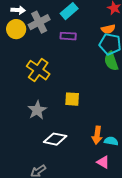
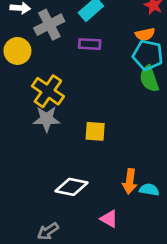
yellow circle: (16, 29) -> (17, 51), moved
gray star: (37, 110) -> (47, 119), moved, turned 30
pink triangle: (103, 162) -> (109, 219), moved

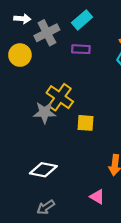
yellow cross: (48, 91) -> (60, 97), moved
white diamond: (72, 187) -> (43, 170), moved

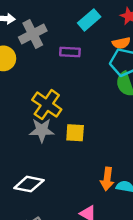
cyan rectangle: (82, 20) -> (89, 20), moved
gray star: (45, 112) -> (42, 130), moved

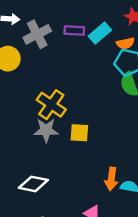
cyan rectangle: (89, 20) -> (100, 33), moved
purple rectangle: (70, 52) -> (74, 30), moved

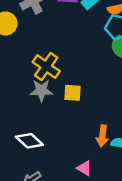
white diamond: (33, 184) -> (29, 141), turned 32

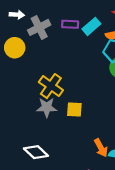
orange arrow: (102, 136) -> (101, 148), turned -36

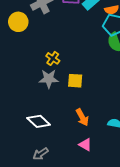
yellow cross: (51, 86) -> (53, 58), size x0.6
orange arrow: (101, 148) -> (82, 117), moved

